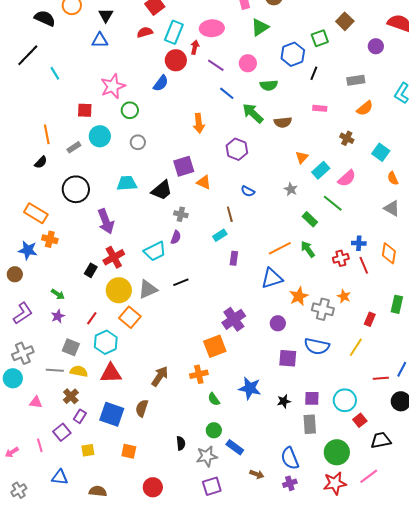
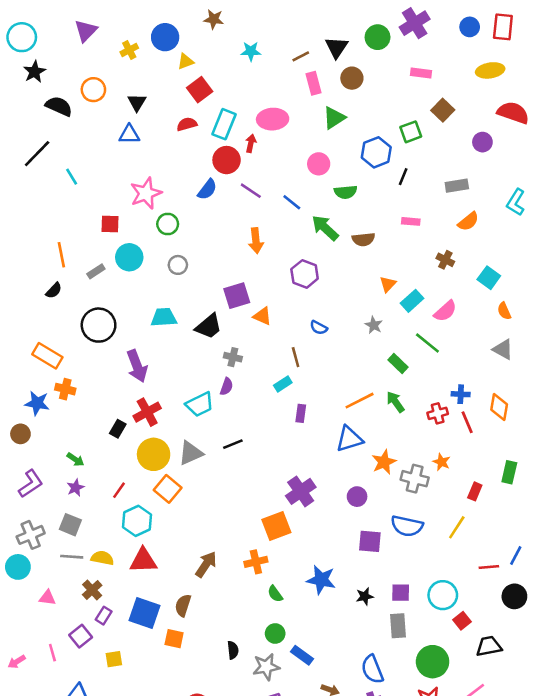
purple line: (216, 65) -> (251, 191), moved
gray square: (71, 347) -> (70, 525), moved
orange square: (129, 451) -> (174, 639), moved

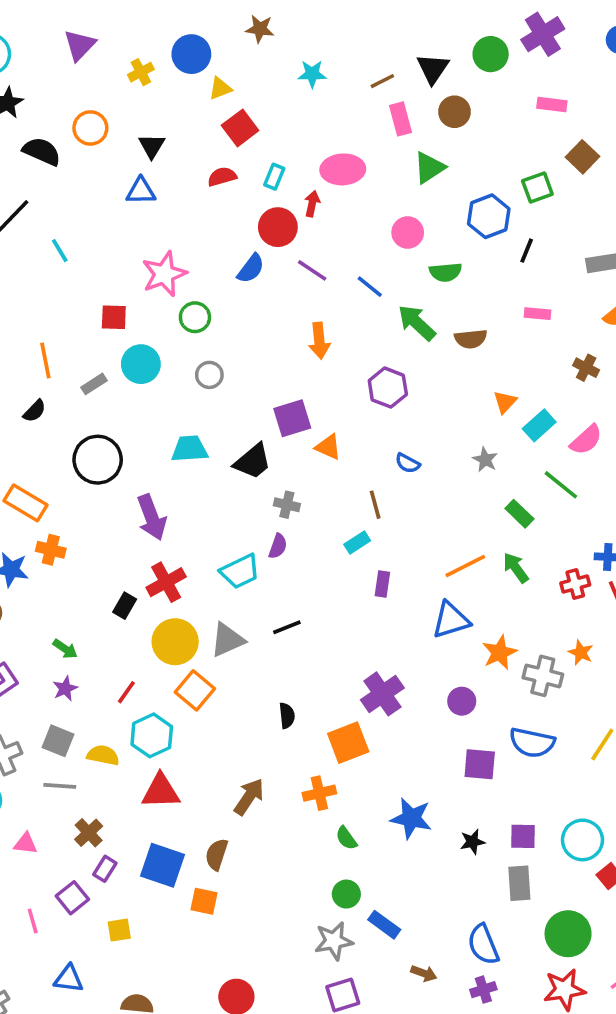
cyan rectangle: (224, 124) -> (274, 177), size x0.6
yellow semicircle: (102, 558) -> (103, 755), moved
black semicircle: (233, 650) -> (287, 716), moved

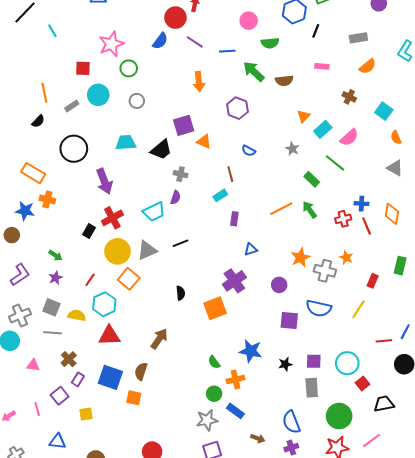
blue line: (370, 287) -> (227, 51), turned -42
blue triangle: (451, 620) -> (251, 249), moved, size x0.6
orange cross: (319, 793) -> (235, 379), moved

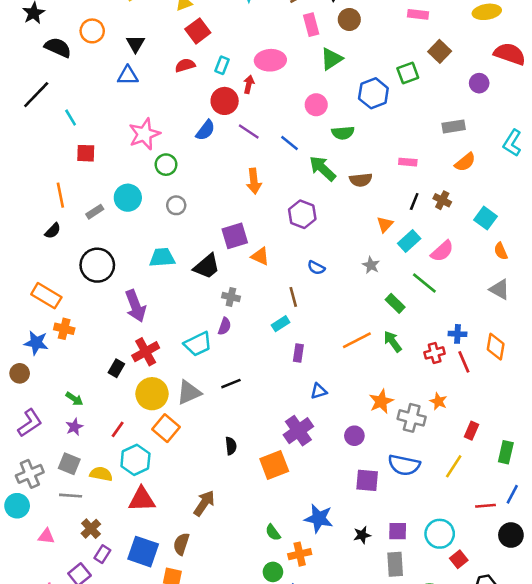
black line: (316, 31) -> (414, 202), moved
blue line: (227, 51) -> (289, 143), turned 42
red square: (83, 68) -> (86, 153), moved
green rectangle: (400, 266) -> (506, 452), moved

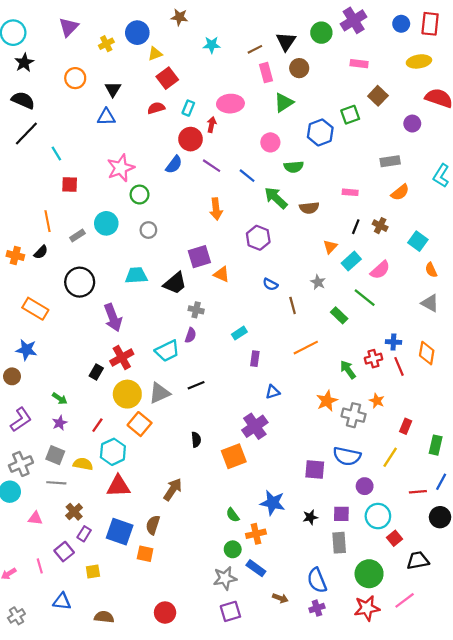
black semicircle: (58, 47) -> (23, 100), moved
brown line: (293, 297) -> (293, 305), moved
orange cross: (64, 329) -> (15, 256), moved
green arrow: (393, 342) -> (348, 370), moved
purple circle: (354, 436) -> (365, 486), moved

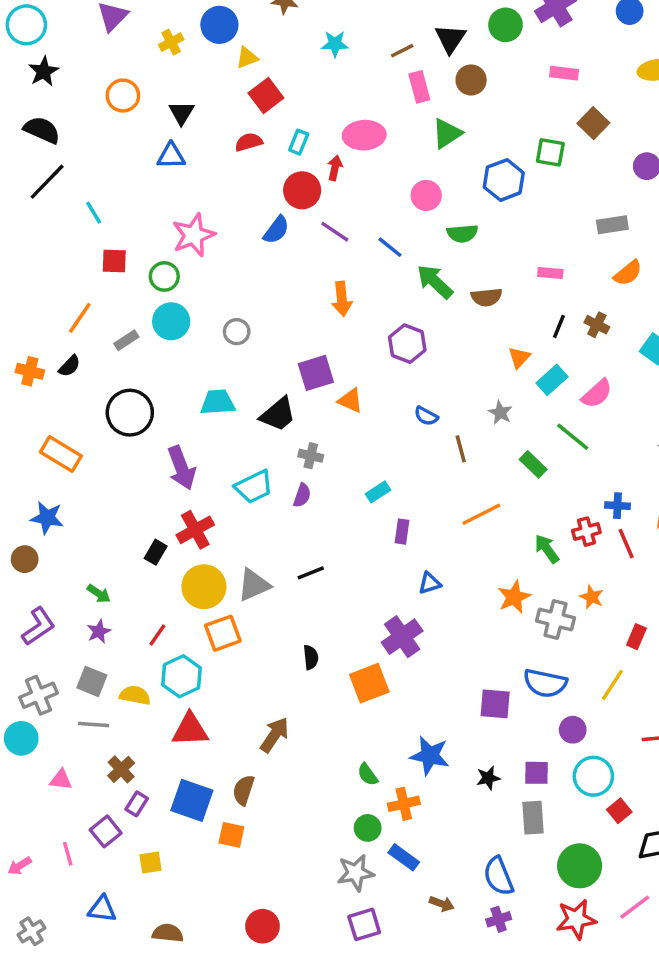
green square: (350, 115) -> (550, 152), turned 30
green circle: (140, 195) -> (164, 276), moved
orange line: (47, 221) -> (80, 318), turned 45
cyan trapezoid: (167, 351) -> (254, 487), moved
orange square: (140, 424) -> (223, 633), turned 30

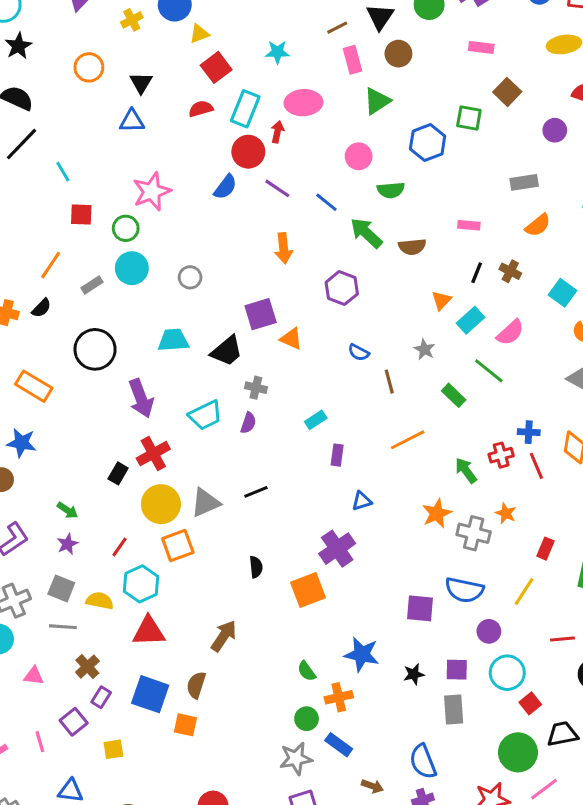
cyan star: (335, 44) -> (277, 52), moved
cyan rectangle: (299, 142) -> (245, 109), size x1.6
green circle: (580, 866) -> (518, 752), moved

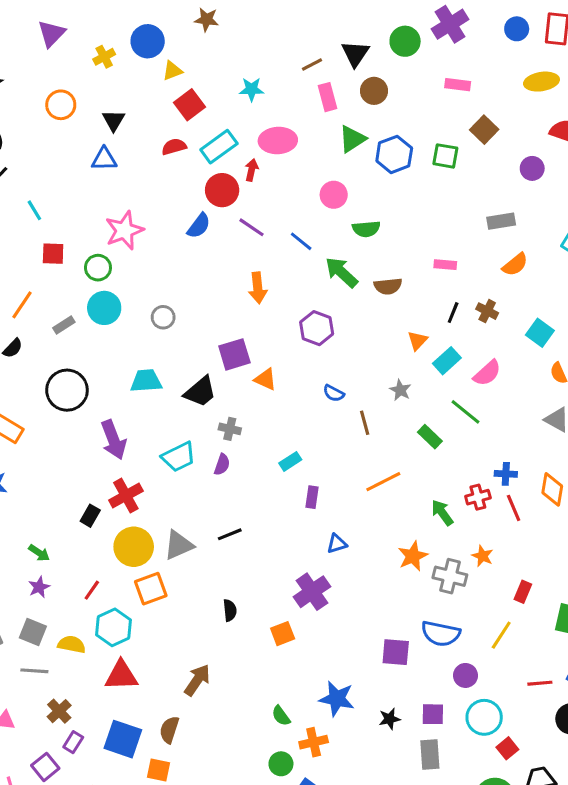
cyan rectangle: (245, 109) -> (219, 147), turned 32
blue hexagon: (428, 142) -> (394, 154), moved
orange square: (308, 590) -> (283, 634), size x0.7

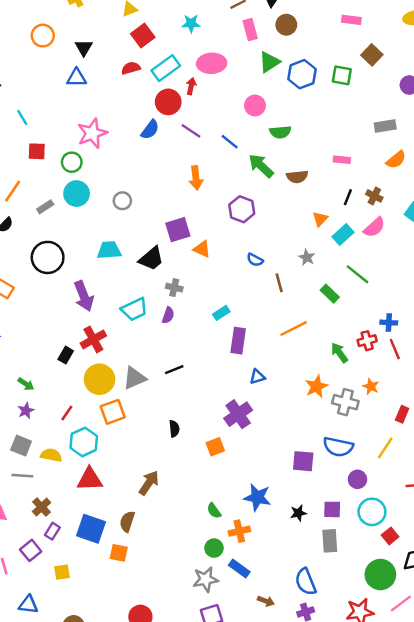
pink semicircle: (487, 373) -> (374, 227), moved
purple rectangle: (312, 497) -> (238, 341), size x1.5

